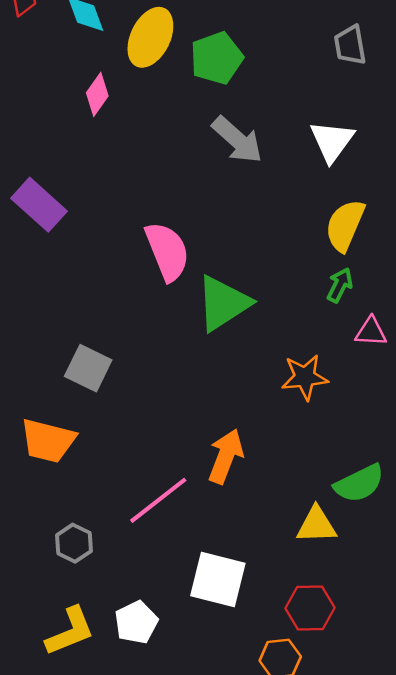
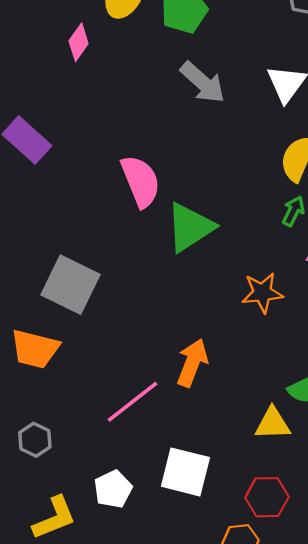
gray square: (88, 368) -> (71, 285), size x1.4
gray hexagon: (74, 543) -> (35, 440), moved
white pentagon: (136, 622) -> (113, 489), moved

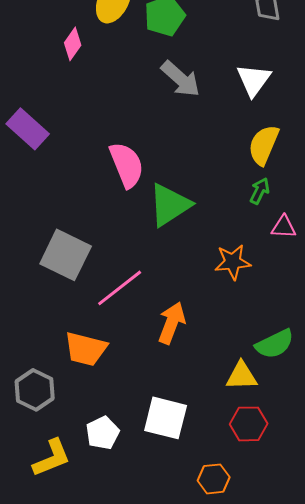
orange trapezoid: (35, 349) -> (86, 349), moved
pink line: (133, 402) -> (120, 288), moved
gray hexagon: (35, 440) -> (35, 390), size x1.4
red hexagon: (267, 497) -> (249, 424), moved

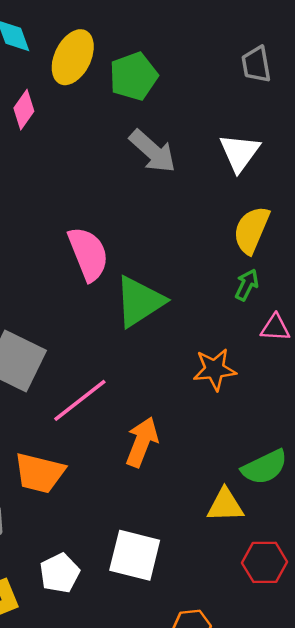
red hexagon: (249, 424) -> (265, 562), moved

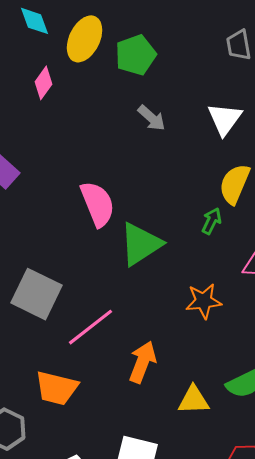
gray arrow: (153, 151) -> (152, 118), size x0.7
green arrow: (247, 285) -> (212, 221), moved
yellow triangle: (225, 505) -> (194, 400), moved

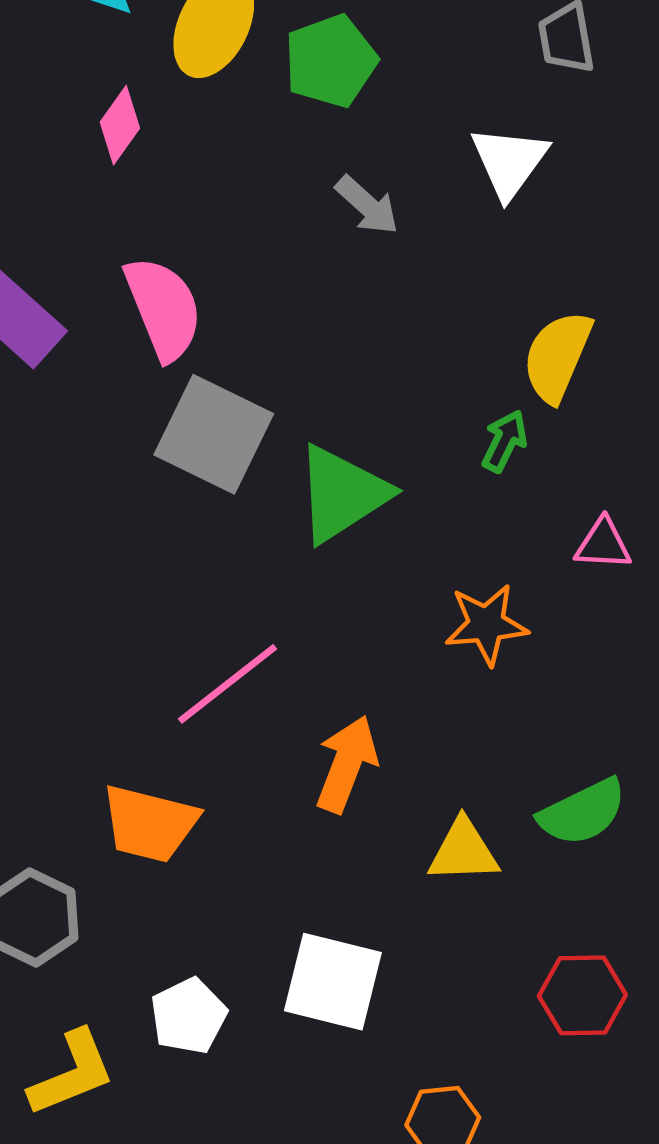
white triangle: (225, 119) -> (509, 162), moved
pink semicircle: (98, 204) -> (163, 308), moved
gray square: (36, 294) -> (214, 434), moved

